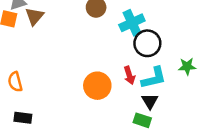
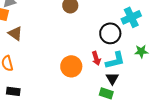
brown triangle: (34, 16) -> (15, 33), moved, turned -35
cyan cross: (132, 23) -> (131, 17), moved

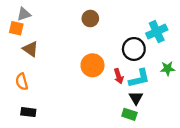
orange circle: (71, 66) -> (92, 65), moved

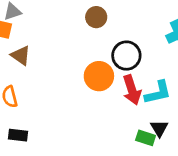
black circle: (134, 49) -> (126, 56), moved
red arrow: (119, 76) -> (132, 90), size x1.5
black triangle: (136, 98) -> (159, 128), moved

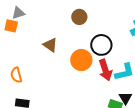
brown triangle: (21, 56) -> (50, 45), moved

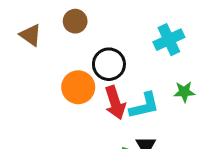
brown triangle: (50, 45) -> (31, 35), moved

